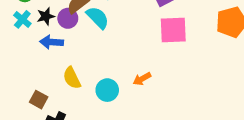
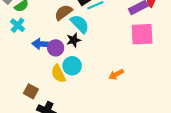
black star: (46, 16) -> (74, 40), moved
purple circle: (68, 18) -> (56, 48), moved
cyan circle: (107, 90) -> (72, 66), moved

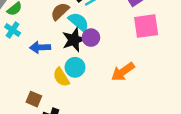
black star: (74, 40) -> (74, 40), size x1.5
purple circle: (56, 48) -> (91, 38), moved
orange arrow: (116, 74) -> (123, 72), size x1.5

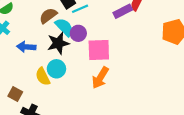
pink square: (146, 26) -> (99, 50), moved
purple circle: (91, 38) -> (78, 33), moved
orange arrow: (123, 72) -> (100, 78), turned -30

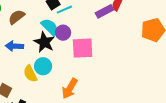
brown semicircle: (48, 16) -> (17, 17), moved
black star: (58, 43) -> (44, 42), turned -30
orange arrow: (100, 78) -> (70, 88), moved

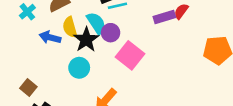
pink square: (83, 48) -> (130, 55), turned 30
yellow semicircle: (30, 74) -> (70, 27), moved

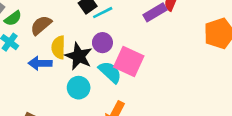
cyan semicircle: (96, 23) -> (110, 72), moved
yellow semicircle: (70, 27) -> (58, 47), turned 30

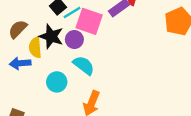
black star: (79, 56) -> (51, 36), moved
pink square: (129, 61) -> (89, 21), moved

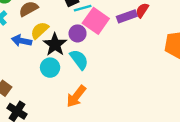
black star: (51, 36) -> (55, 44), moved
yellow semicircle: (35, 48) -> (40, 30), turned 36

